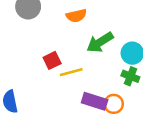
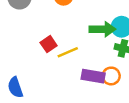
green arrow: (100, 42) -> (102, 29), moved, turned -140

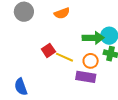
yellow line: (68, 52) -> (64, 57), turned 48
orange circle: (111, 76) -> (91, 61), moved

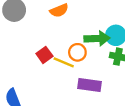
orange circle: (91, 61) -> (77, 52), moved

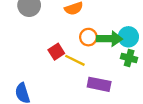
orange circle: (77, 52) -> (88, 37), moved

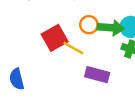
red square: (56, 52) -> (55, 38), size x1.5

